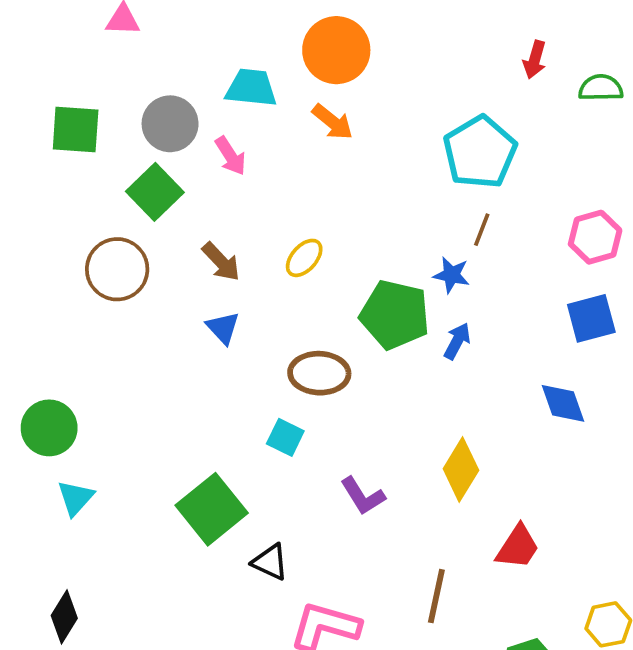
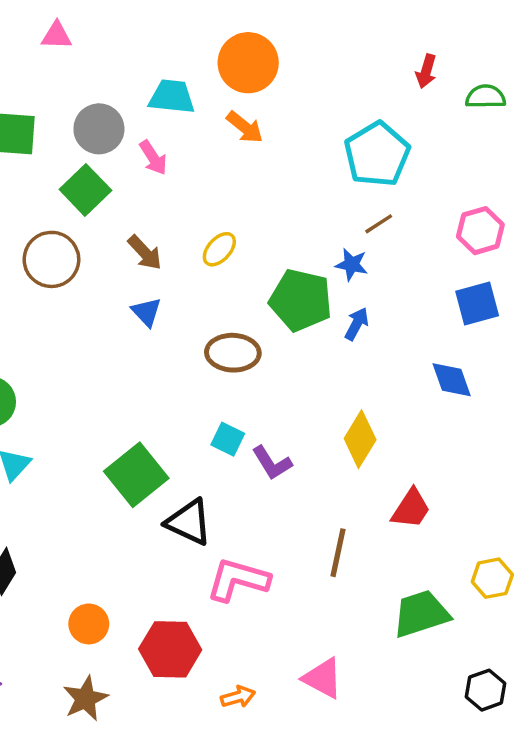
brown line: (482, 230) -> (379, 224), turned 36
cyan square: (285, 437) -> (228, 439), moved
black triangle: (270, 562) -> (189, 522), size x1.4

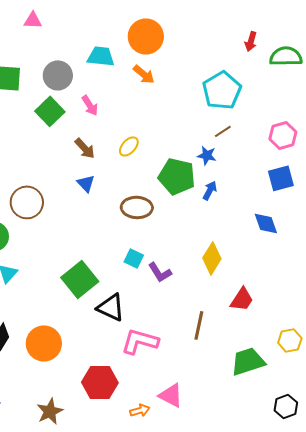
green semicircle: (486, 97) -> (286, 56), size x1.4
pink arrow: (153, 158) -> (90, 105), moved
brown circle: (51, 259) -> (27, 202), moved
orange circle: (89, 624) -> (44, 343), moved, size x1.5
pink triangle: (323, 678) -> (171, 395), moved

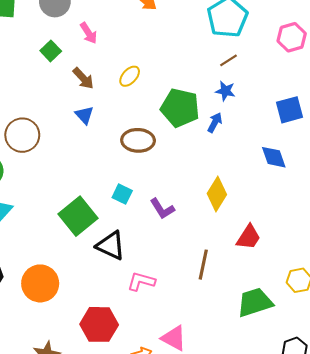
green square: (50, 111) -> (51, 51), moved, size x0.7
pink hexagon: (283, 135) -> (292, 37), moved
blue star: (207, 155) -> (225, 91), moved
cyan square: (134, 258) -> (122, 194), moved
pink L-shape: (140, 341) -> (141, 281), size x0.7

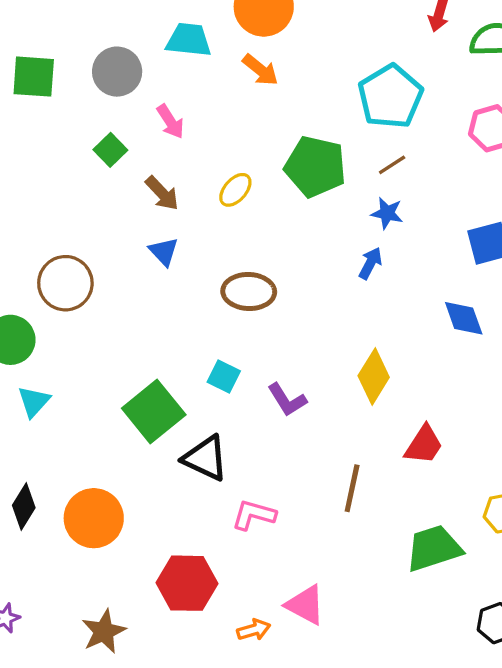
green pentagon: (180, 108) -> (315, 167), moved

